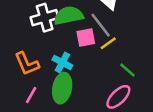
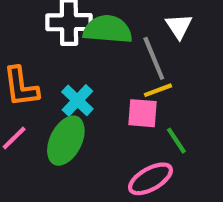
pink square: (86, 37) -> (142, 113), moved

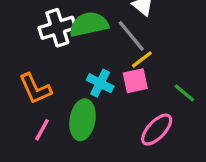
cyan cross: (77, 100) -> (100, 83), moved
green line: (176, 141) -> (184, 93), moved

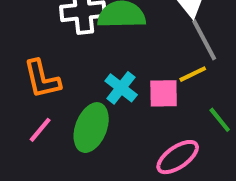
gray line: (131, 36) -> (204, 40), moved
yellow line: (142, 59) -> (193, 74), moved

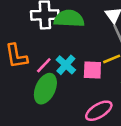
pink line: (40, 130) -> (44, 65), moved

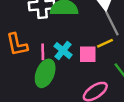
pink line: (44, 65) -> (43, 52), turned -42

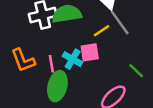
yellow line: (105, 43) -> (102, 31), moved
pink square: (88, 54) -> (90, 52), moved

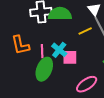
pink square: (90, 52) -> (70, 57), moved

